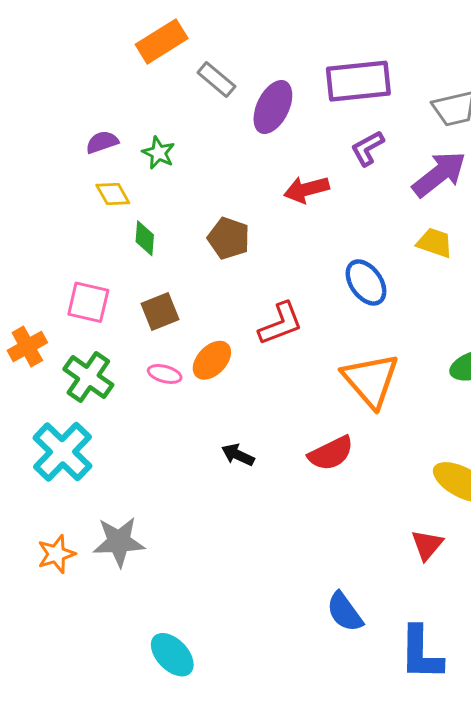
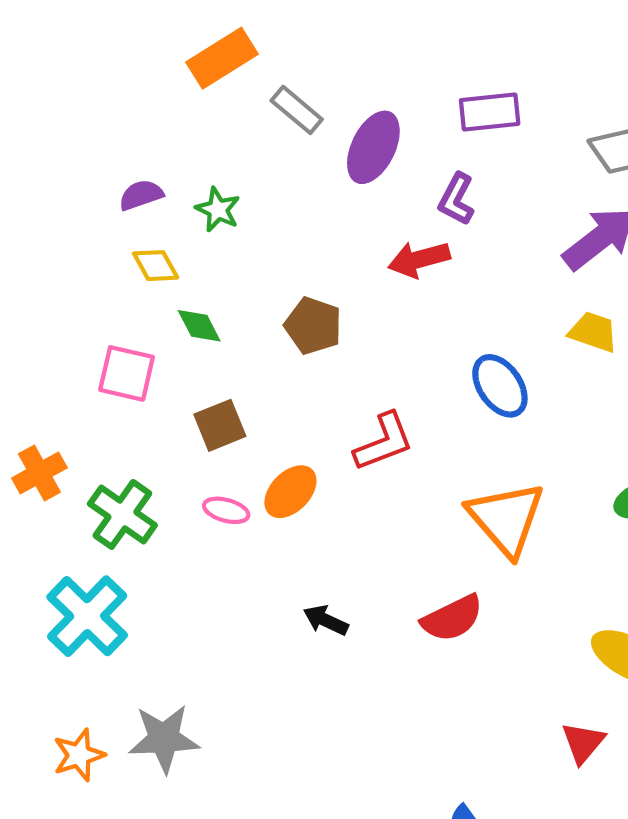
purple rectangle: (358, 81) -> (490, 112), size x0.7
purple L-shape: (368, 148) -> (456, 199), moved, turned -33
green diamond: (145, 238) -> (199, 326), turned -32
pink square: (88, 302) -> (127, 373), moved

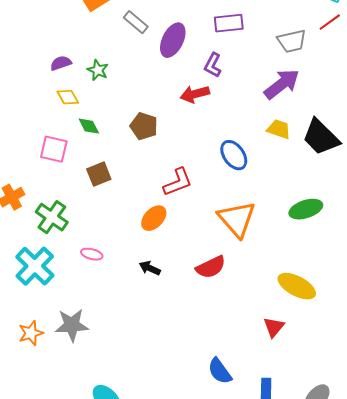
orange ellipse: (290, 492) -> (154, 218), moved
pink ellipse: (226, 510) -> (92, 254), moved

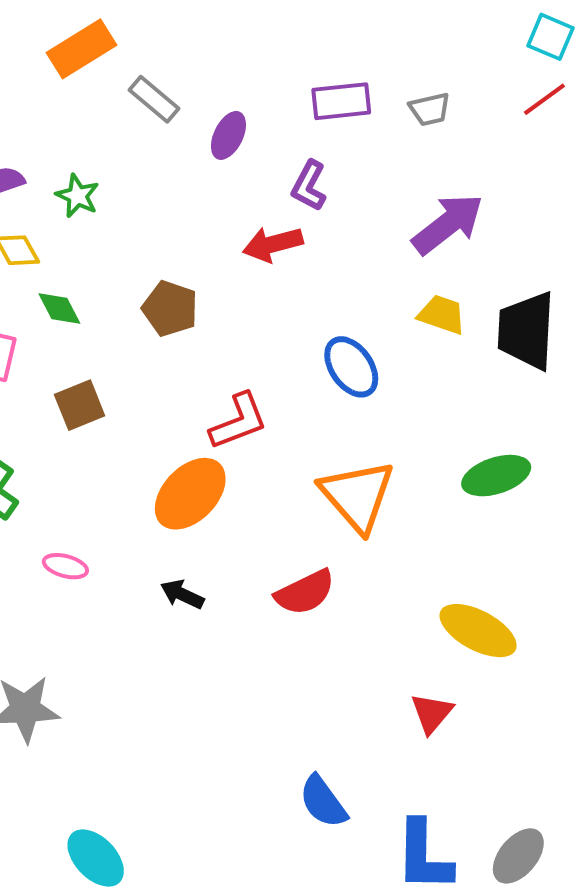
purple ellipse: (173, 40) -> (228, 135), size x0.7
gray trapezoid: (292, 41) -> (430, 109), moved, size x0.7
black trapezoid: (321, 137) -> (526, 331), turned 48
orange ellipse: (154, 218) -> (190, 494), size x1.4

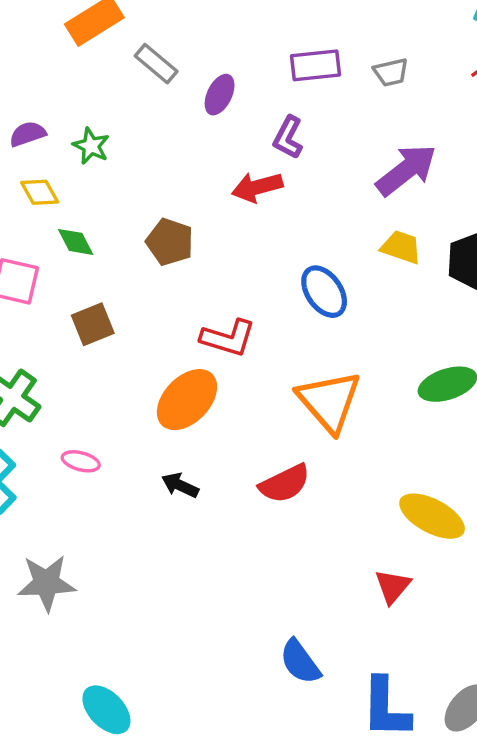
red L-shape: (239, 421) -> (228, 338), turned 38

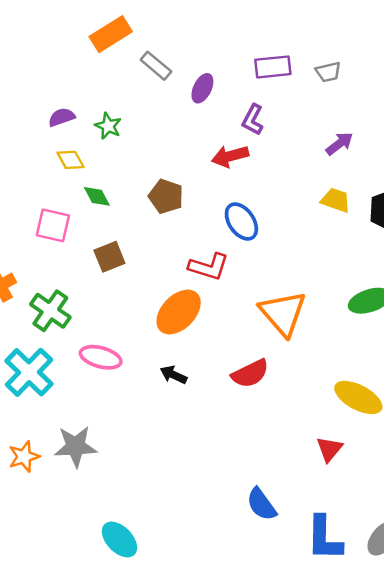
purple arrow: (406, 170) -> (339, 144), size x0.6
blue ellipse: (324, 292) -> (241, 222), moved
pink ellipse: (81, 461) -> (101, 357), size x1.5

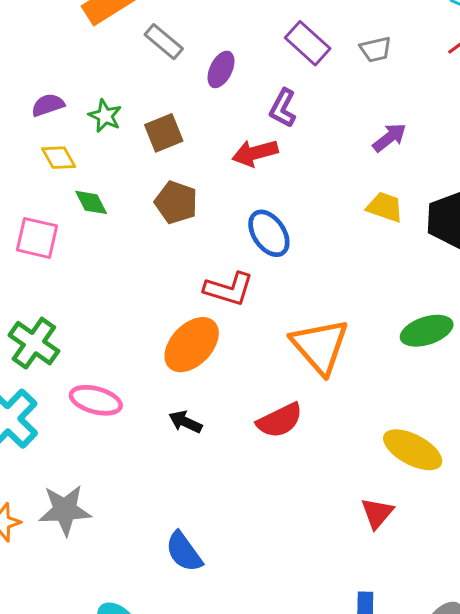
purple rectangle: (273, 67) -> (308, 43), turned 48
brown square: (109, 257) -> (164, 133), moved
blue semicircle: (262, 504) -> (184, 552), moved

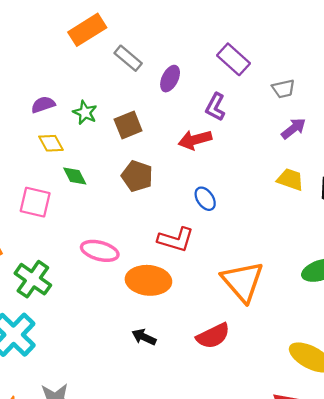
gray trapezoid: (376, 49) -> (283, 89), moved
blue ellipse: (269, 233) -> (205, 199), size x0.7
orange ellipse: (192, 345) -> (148, 280), turned 51
pink ellipse: (96, 400) -> (100, 251), moved

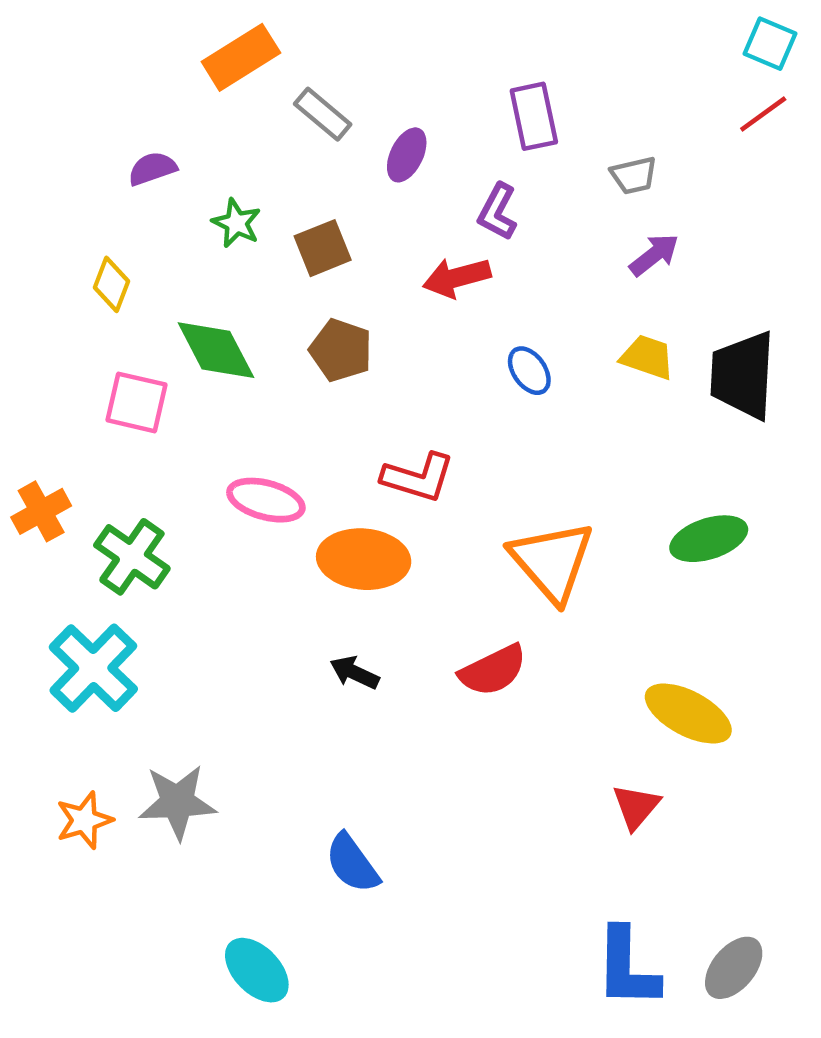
purple rectangle: (234, 59) -> (534, 116), turned 36
purple semicircle: (43, 105) -> (152, 169), moved
yellow diamond: (51, 143) -> (111, 284), moved, turned 50
green diamond: (75, 176) -> (216, 350), size x1.6
blue ellipse: (205, 199) -> (529, 371), moved

